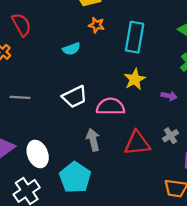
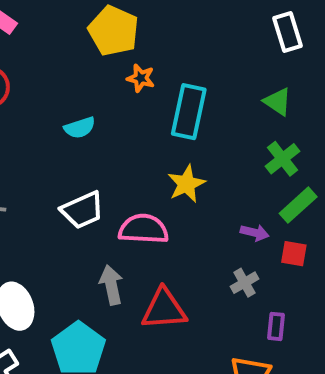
orange star: (96, 25) -> (141, 78), moved
purple arrow: (169, 96) -> (255, 233), moved
red triangle: (137, 143) -> (164, 309), moved

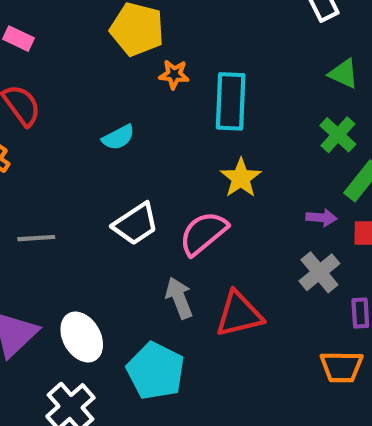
green triangle: (278, 102) -> (344, 74), moved
pink semicircle: (143, 229) -> (203, 233), turned -33
gray cross: (245, 283) -> (319, 272), size x1.4

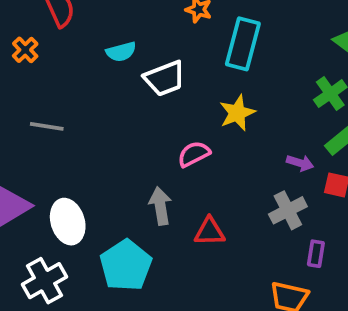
cyan semicircle: (118, 137) -> (121, 52), moved
white trapezoid: (136, 224) -> (165, 78), moved
pink semicircle: (203, 233) -> (194, 154), size x0.7
red triangle: (239, 314) -> (210, 232), size x0.7

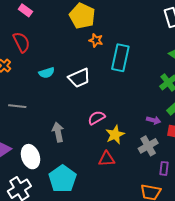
cyan semicircle: (121, 52) -> (47, 73), moved
yellow star: (237, 113) -> (115, 135), moved
gray arrow: (160, 206) -> (58, 132), moved

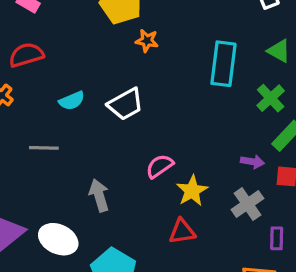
red semicircle: (21, 42) -> (26, 55), turned -75
cyan rectangle: (120, 58) -> (223, 64), moved
gray line: (17, 106) -> (44, 148), moved
white ellipse: (31, 157) -> (58, 239), turned -40

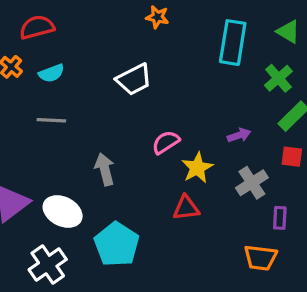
cyan semicircle: (72, 101) -> (51, 73), moved
purple arrow: (252, 162) -> (239, 135), moved, turned -30

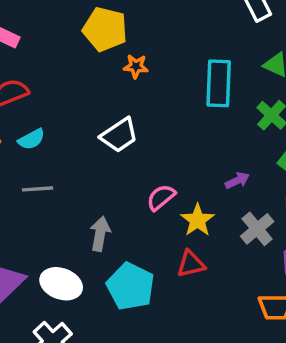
gray arrow: (105, 169) -> (100, 234), turned 32
cyan pentagon: (117, 244) -> (131, 286), moved

